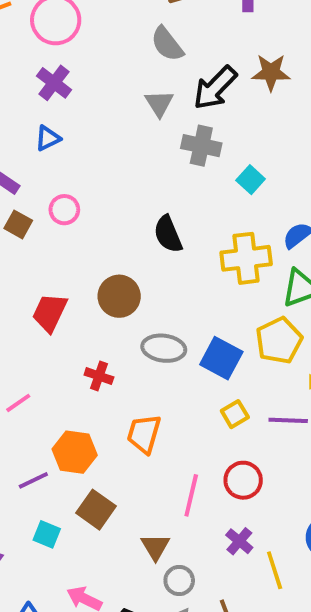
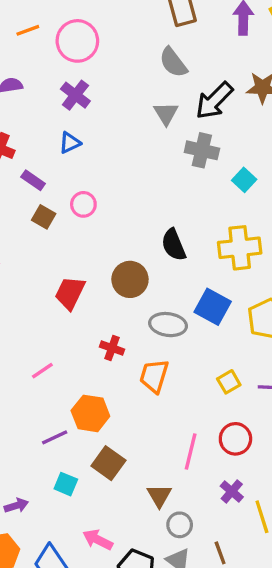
black semicircle: (168, 234) -> (174, 245), moved
blue square: (221, 358) -> (213, 307), moved
orange trapezoid: (144, 434) -> (154, 376), moved

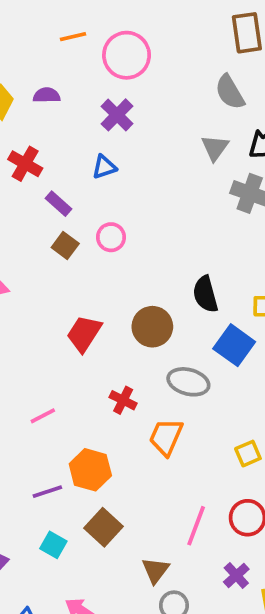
blue square: (213, 307) -> (234, 345), moved

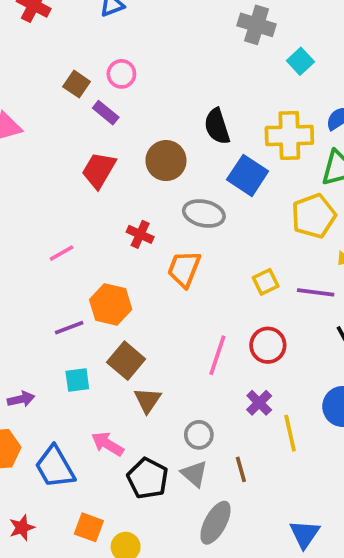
purple rectangle: (58, 204) -> (106, 113), moved
cyan square: (53, 545) -> (77, 380), turned -35
brown triangle: (155, 570) -> (148, 400), moved

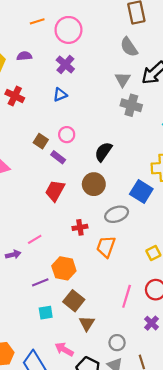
gray cross: (257, 25) -> (131, 105), moved
black semicircle: (217, 126) -> (103, 152), moved, turned 54
gray ellipse: (204, 214) -> (117, 214), turned -30
red cross: (140, 234) -> (80, 227), turned -32
purple arrow: (21, 399) -> (13, 255), moved

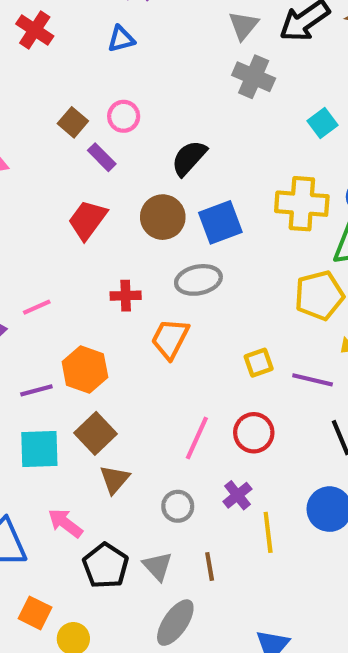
blue square: (141, 192) -> (220, 222), moved, turned 30
cyan square: (46, 313) -> (39, 449), size x1.5
gray circle: (117, 343) -> (178, 506), moved

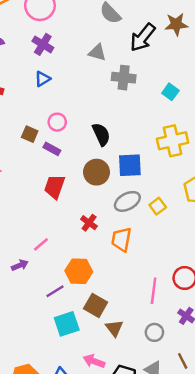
gray triangle: (243, 25) -> (97, 52), moved, turned -36
black semicircle: (189, 158) -> (101, 134), turned 130
blue square: (220, 222) -> (130, 165), turned 35
red cross: (126, 296) -> (89, 223), turned -35
yellow square: (259, 363) -> (158, 206), moved

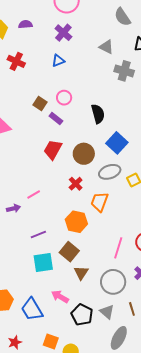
blue square: (130, 165) -> (117, 143), turned 35
brown circle: (97, 172) -> (84, 154), moved
orange hexagon: (79, 271) -> (76, 222), moved
gray circle: (154, 332) -> (113, 282), size x1.6

